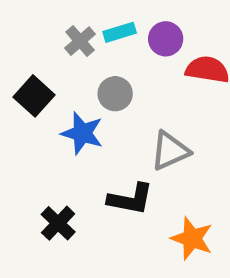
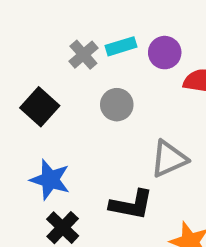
blue star: (82, 133) -> (50, 180), moved

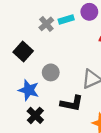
purple circle: (165, 53) -> (89, 12), moved
gray circle: (117, 105) -> (51, 72), moved

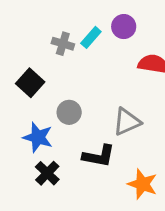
cyan rectangle: (66, 20) -> (91, 37), turned -32
gray cross: (46, 24) -> (63, 44), turned -32

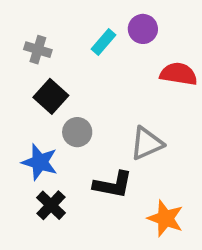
gray cross: (63, 44) -> (38, 50), moved
black square: (30, 83) -> (51, 96), moved

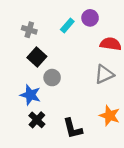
gray triangle: (147, 143) -> (104, 74), moved
black L-shape: (113, 185) -> (73, 129), moved, turned 65
orange star: (165, 218) -> (110, 116), moved

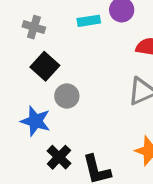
cyan rectangle: (67, 25) -> (89, 21), turned 40
black cross: (37, 120) -> (59, 157), moved

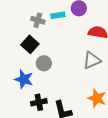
gray cross: (34, 27) -> (38, 20), moved
black cross: (59, 157) -> (39, 102), turned 35

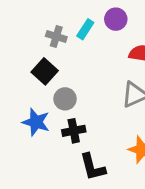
cyan rectangle: (58, 15) -> (85, 29), turned -48
black cross: (39, 102) -> (74, 131), moved

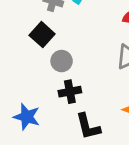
blue star: (36, 122) -> (27, 117), moved

